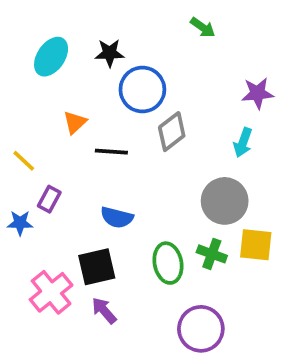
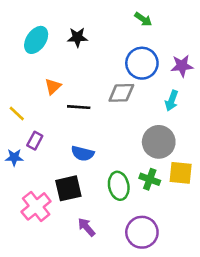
blue circle: (142, 90) -> (142, 63), moved
gray diamond: (172, 132) -> (121, 93), turned 36
purple arrow: (104, 311) -> (86, 227), moved

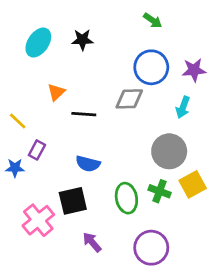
yellow square: (181, 173) -> (193, 184), turned -35

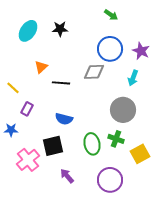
purple star: (194, 70) -> (141, 51), turned 30
blue star: (15, 168) -> (11, 130), moved
yellow square: (193, 184) -> (140, 154), moved

